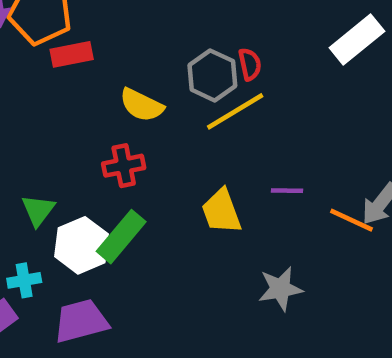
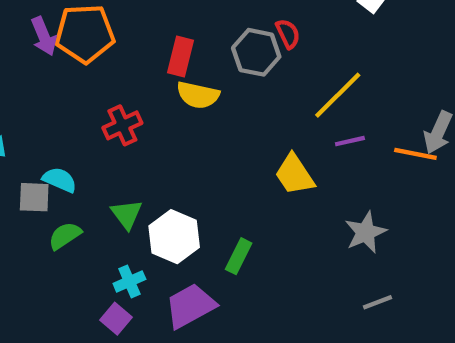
red rectangle: (72, 54) -> (180, 56), moved, turned -51
yellow line: (235, 111) -> (338, 95), moved
red cross: (124, 166) -> (122, 125), moved
green rectangle: (121, 237) -> (239, 256), moved, size x0.7

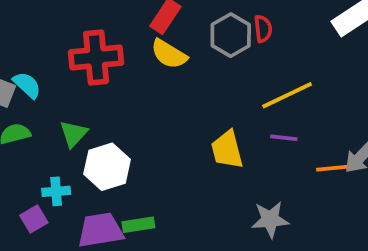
red cross: (122, 125) -> (96, 57), size x1.5
orange line: (415, 154) -> (335, 168), turned -36
green rectangle: (239, 256) -> (138, 225), moved, turned 36

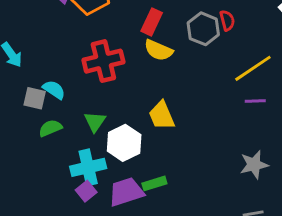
yellow trapezoid: (227, 150) -> (162, 115), moved
cyan cross: (56, 191) -> (88, 167), size x1.6
purple square: (34, 219) -> (86, 191), moved

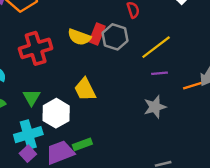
red rectangle: (152, 22) -> (97, 34), moved
gray hexagon: (203, 29) -> (115, 37), moved
gray star: (254, 165) -> (155, 107), moved

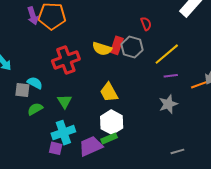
white hexagon: (56, 113) -> (112, 122), moved
purple square: (28, 154) -> (56, 148), moved, turned -32

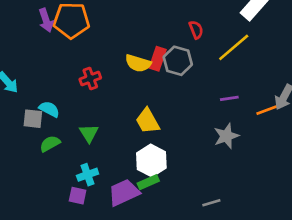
yellow line: (167, 54) -> (234, 47), moved
red cross: (66, 60) -> (90, 79), size x0.6
cyan cross: (63, 133) -> (88, 175), size x0.7
gray line: (177, 151) -> (211, 203), moved

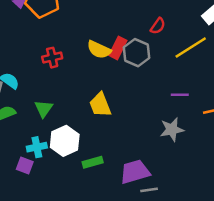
red semicircle: (196, 30) -> (158, 26), turned 48
white hexagon: (151, 161) -> (65, 141), moved
purple trapezoid: (124, 192) -> (135, 172), moved

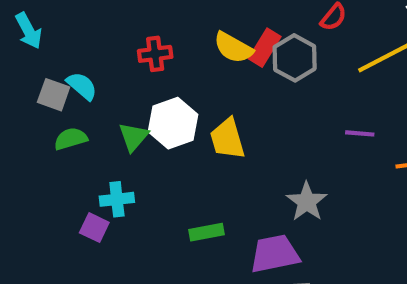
gray star: (172, 129) -> (307, 202), moved, turned -30
white hexagon: (65, 141) -> (173, 123), moved

